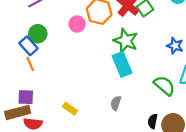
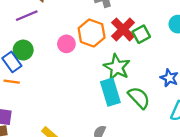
orange line: (30, 64) -> (12, 82), turned -64
green semicircle: (164, 86) -> (139, 98), moved

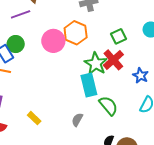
red cross: (123, 29) -> (113, 60), moved
pink circle: (66, 44) -> (53, 41), size x1.5
green semicircle: (139, 98) -> (108, 106), moved

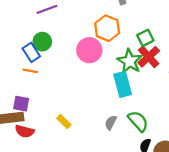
green square: (118, 36) -> (145, 38), moved
pink circle: (53, 41) -> (89, 50), moved
green semicircle: (108, 106) -> (138, 121), moved

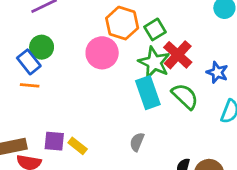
green square: (145, 38) -> (155, 29), moved
purple square: (21, 104) -> (54, 141), moved
green semicircle: (138, 121) -> (185, 96), moved

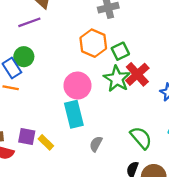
pink circle: (102, 53) -> (77, 86), moved
cyan rectangle: (148, 93) -> (74, 114), moved
green semicircle: (185, 96) -> (141, 138), moved

